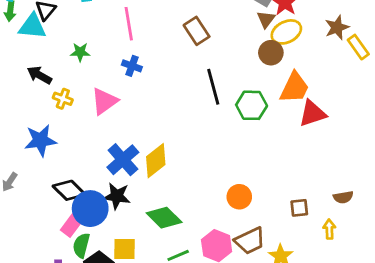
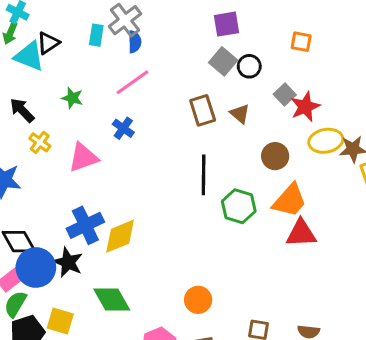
brown triangle: (266, 19) -> (240, 114), moved, turned -42
pink line: (129, 24) -> (132, 82), turned 48
yellow ellipse: (286, 32) -> (326, 141), moved

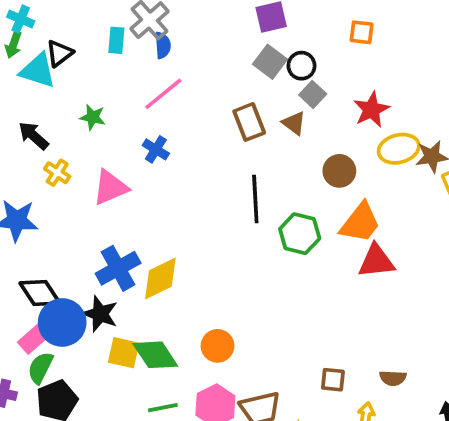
gray square: (285, 95) -> (313, 94), moved
orange circle: (198, 300) -> (218, 346), moved
yellow square: (60, 321) -> (124, 353), moved

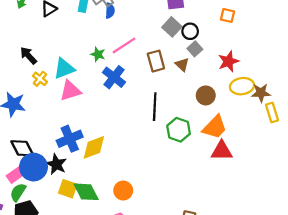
cyan triangle: (38, 71) -> (64, 68), moved, turned -45
pink line: (163, 94) -> (124, 45), moved
green star: (93, 117) -> (98, 54), moved
blue cross: (156, 149) -> (114, 77), moved, size x1.5

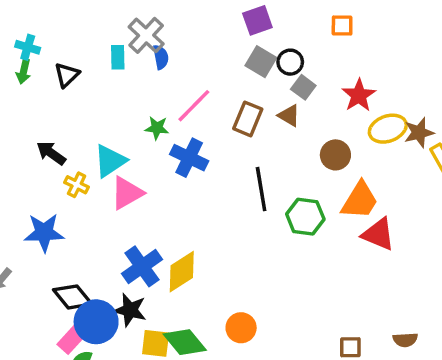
brown rectangle: (156, 61) -> (248, 119), turned 50
red triangle: (222, 151) -> (378, 234), turned 35

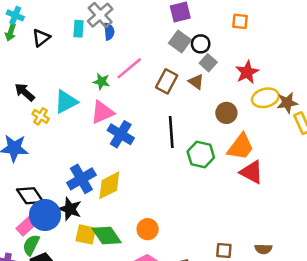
blue cross: (189, 158) -> (121, 134), moved
pink triangle: (127, 193) -> (102, 112), moved

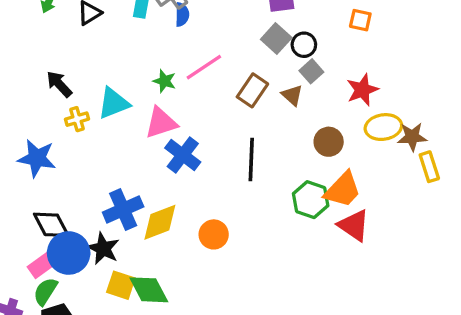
yellow cross: (41, 116) -> (77, 119), turned 35
green hexagon: (201, 155) -> (311, 200), moved
orange circle: (148, 229) -> (214, 234), moved

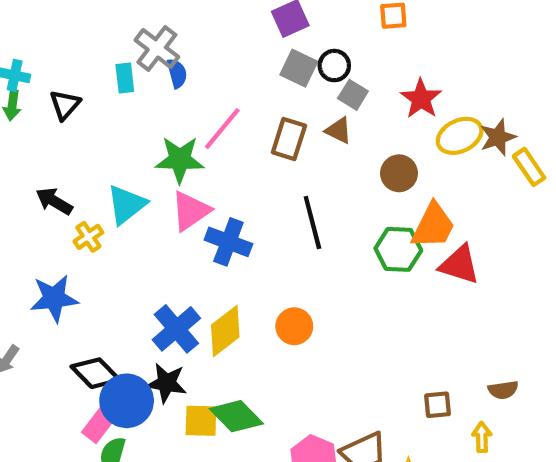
green star: (164, 81) -> (180, 160), size x1.6

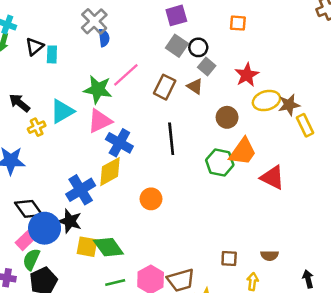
cyan rectangle: (125, 78) -> (52, 54), moved
red triangle: (459, 265) -> (272, 177), moved
yellow diamond: (225, 331) -> (110, 172), moved

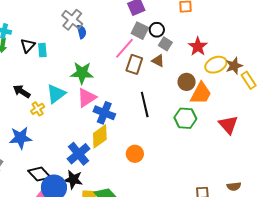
pink line: (126, 75) -> (125, 48), moved
orange trapezoid: (243, 152) -> (201, 93), moved
red triangle: (272, 177) -> (228, 125), turned 30

